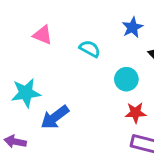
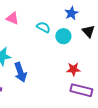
cyan circle: (126, 79) -> (63, 36), moved
blue arrow: (55, 117) -> (20, 72), turned -72

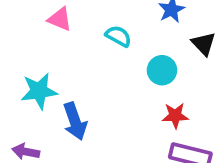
cyan circle: (63, 36) -> (162, 70), moved

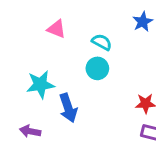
cyan circle: (162, 70) -> (97, 68), moved

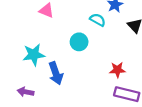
cyan semicircle: (102, 42) -> (98, 20), moved

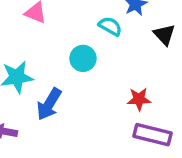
blue arrow: (56, 73) -> (49, 104), turned 50

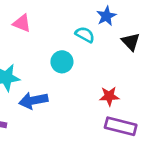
blue arrow: (49, 104) -> (33, 101), turned 48

